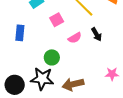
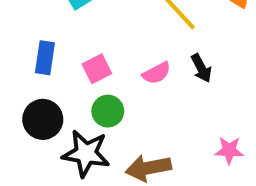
pink square: (57, 20) -> (97, 69), moved
black circle: (15, 85) -> (43, 119), moved

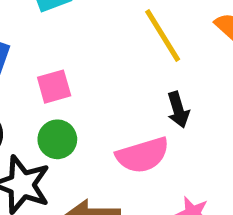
pink semicircle: (157, 73) -> (143, 155), moved, size x1.5

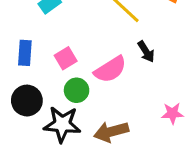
pink semicircle: (143, 155) -> (110, 69), moved

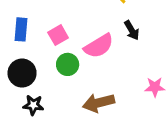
black star: (62, 124) -> (33, 105), moved, size x0.6

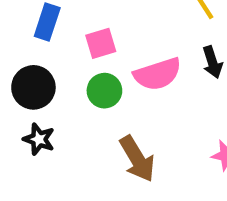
brown arrow: (99, 103) -> (137, 159), turned -120

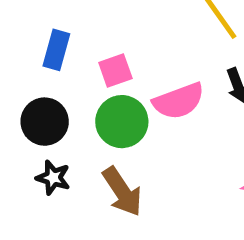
green circle: (104, 91) -> (122, 122), size x1.4
brown arrow: (137, 159) -> (122, 192), moved

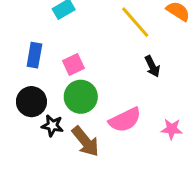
pink semicircle: (179, 101) -> (125, 120), moved
black star: (53, 178) -> (52, 126), moved

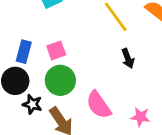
blue rectangle: (34, 55) -> (24, 52), moved
pink semicircle: (125, 120) -> (99, 105), turned 76

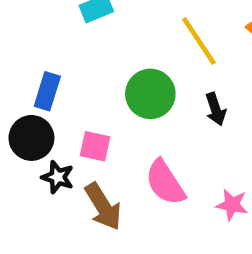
pink square: (56, 50) -> (95, 146), moved, turned 30
green circle: (60, 80) -> (150, 94), moved

